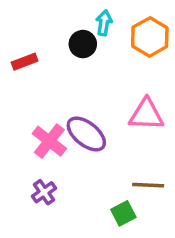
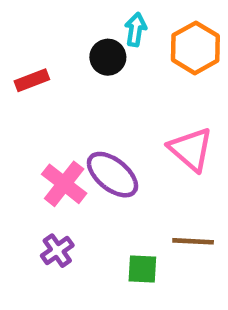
pink triangle: (146, 115) -> (191, 149), turned 39
green square: (123, 213) -> (142, 269), moved, turned 30

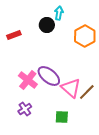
orange hexagon: (195, 48) -> (85, 36), moved
pink triangle: (191, 149) -> (71, 88), moved
brown line: (193, 241) -> (87, 92), moved, turned -48

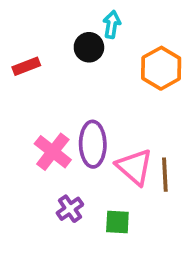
purple ellipse: (49, 76) -> (93, 144), turned 50
brown line: (87, 92) -> (165, 175), turned -48
purple cross: (25, 109) -> (70, 209), moved

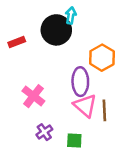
black circle: (89, 47) -> (56, 30), size x1.6
orange hexagon: (161, 68) -> (102, 58), moved
purple ellipse: (93, 144) -> (80, 82), moved

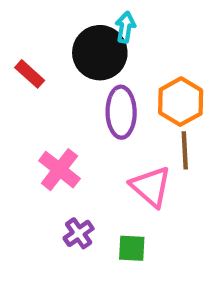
red rectangle: (17, 42) -> (30, 74), turned 63
purple ellipse: (80, 82) -> (121, 112), moved
brown line: (104, 110) -> (185, 150), moved

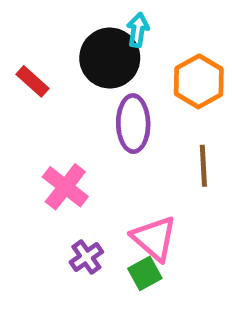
orange hexagon: (181, 102) -> (199, 81), moved
pink triangle: (151, 187) -> (154, 238), moved
green square: (132, 248) -> (145, 273), turned -32

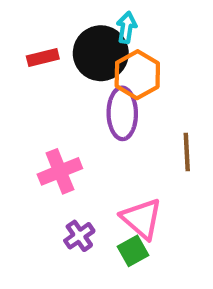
red rectangle: (33, 81) -> (43, 58), moved, turned -56
orange hexagon: (199, 81) -> (137, 75), moved
pink cross: (65, 187) -> (60, 171), turned 30

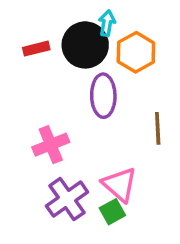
orange hexagon: (137, 75) -> (136, 52), moved
purple cross: (79, 236) -> (67, 199), size x1.6

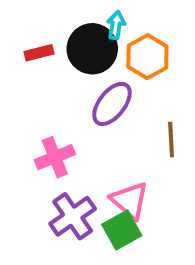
purple ellipse: (103, 96) -> (112, 104), turned 39
green square: (112, 212) -> (122, 230), size x1.4

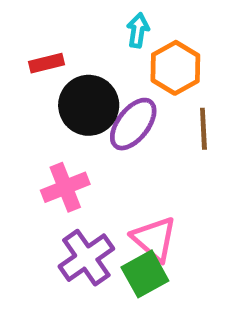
black circle: (92, 49) -> (89, 105), moved
brown line: (171, 139) -> (203, 129), moved

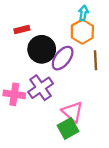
cyan arrow: (138, 30) -> (83, 13), moved
pink cross: (65, 187) -> (14, 94), moved, turned 30
purple cross: (86, 258) -> (41, 88), moved

